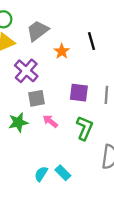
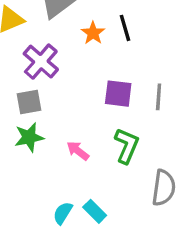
black line: (91, 41) -> (125, 28), moved
gray square: (36, 98) -> (29, 102), moved
pink arrow: (50, 121) -> (78, 151), moved

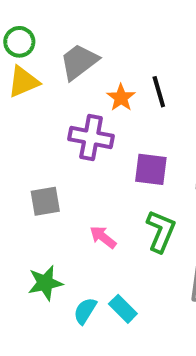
purple cross: (41, 62) -> (91, 137), moved, turned -30
gray square: (29, 102) -> (45, 201), moved
green star: (29, 137) -> (45, 283), moved

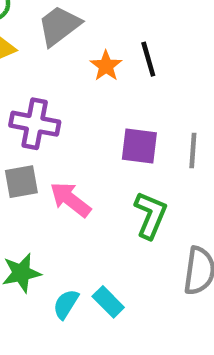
purple cross: (91, 137) -> (35, 124), moved
pink arrow: (103, 237) -> (70, 199), moved, size x1.4

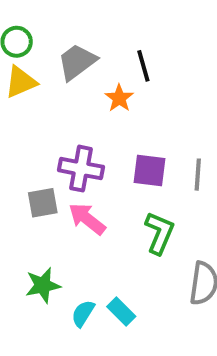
black line: (148, 59) -> (143, 66), moved
purple cross: (35, 124) -> (81, 169), moved

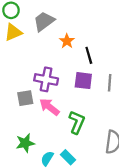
black line: (143, 66) -> (89, 55), moved
green L-shape: (159, 233) -> (77, 122), moved

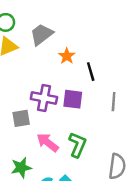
purple square: (83, 81) -> (73, 99), moved
pink arrow: (49, 107) -> (48, 142), moved

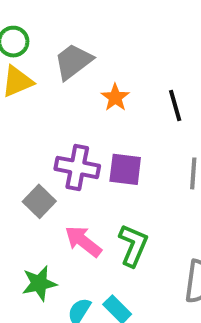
black line: (91, 72) -> (175, 105), moved
gray square: (21, 118) -> (39, 201), turned -36

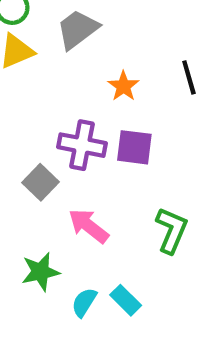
orange star: (115, 97) -> (123, 86), moved
green L-shape: (133, 245) -> (171, 230), moved

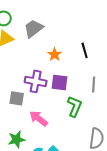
gray square: (40, 182) -> (17, 98), turned -35
green L-shape: (171, 230) -> (75, 106), moved

